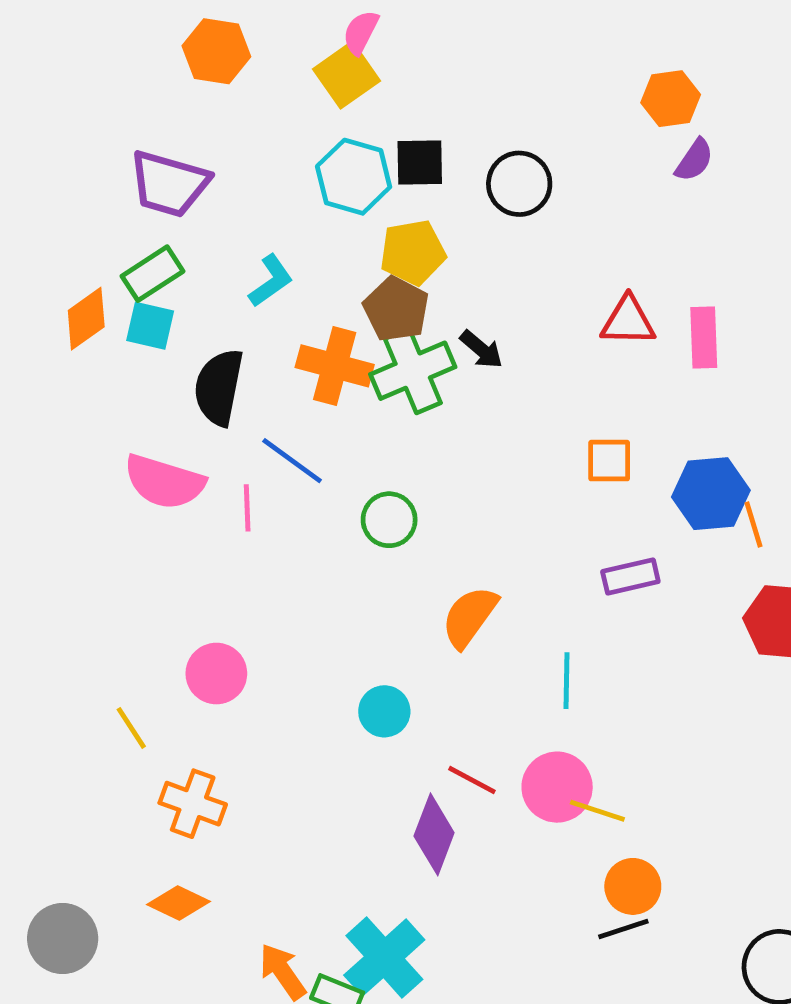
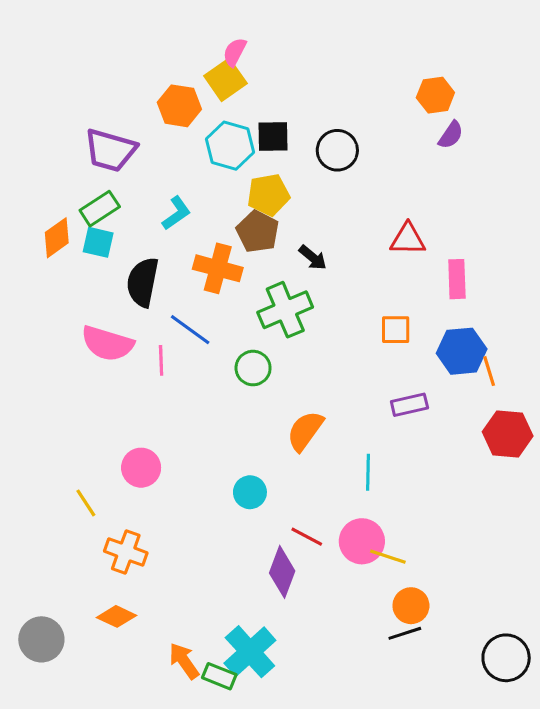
orange hexagon: (216, 51) -> (179, 106), moved
pink rectangle: (704, 338) -> (457, 279), moved
green cross: (413, 371) -> (285, 310), moved

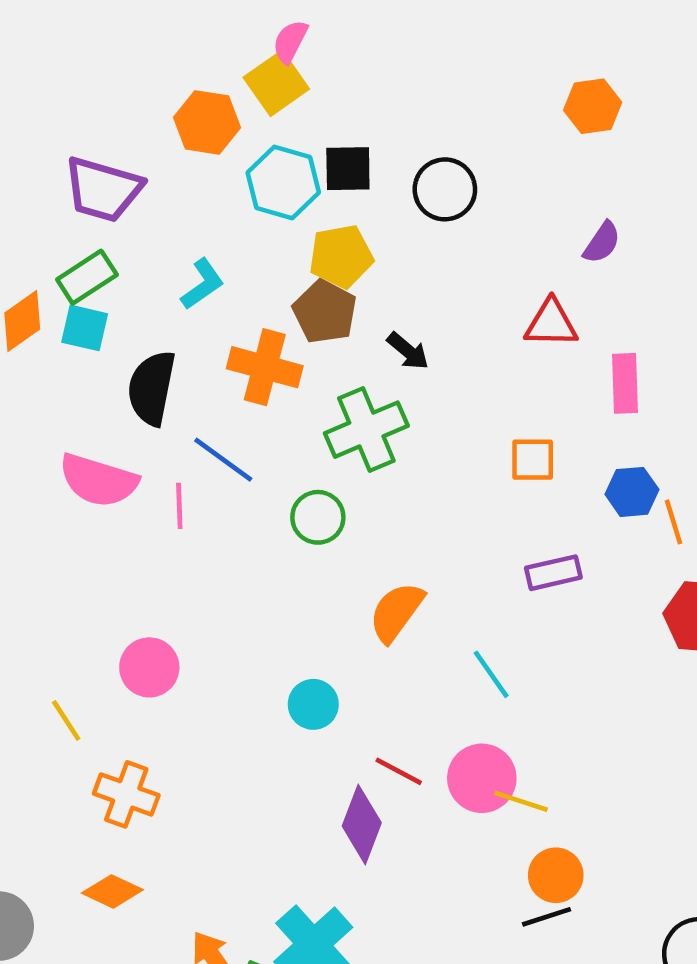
purple semicircle: (451, 135) -> (602, 243), moved
blue hexagon: (462, 351) -> (632, 492), size x0.7
cyan line: (368, 472) -> (491, 674), turned -36

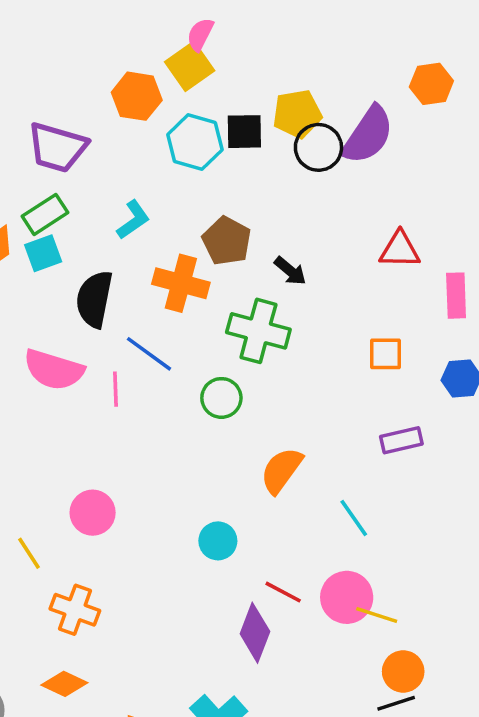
purple semicircle: (602, 243) -> (368, 135), moved, size x1.8
yellow pentagon: (341, 256) -> (297, 114), moved
cyan square: (85, 328) -> (43, 253), turned -33
green cross: (366, 430) -> (258, 331), turned 38

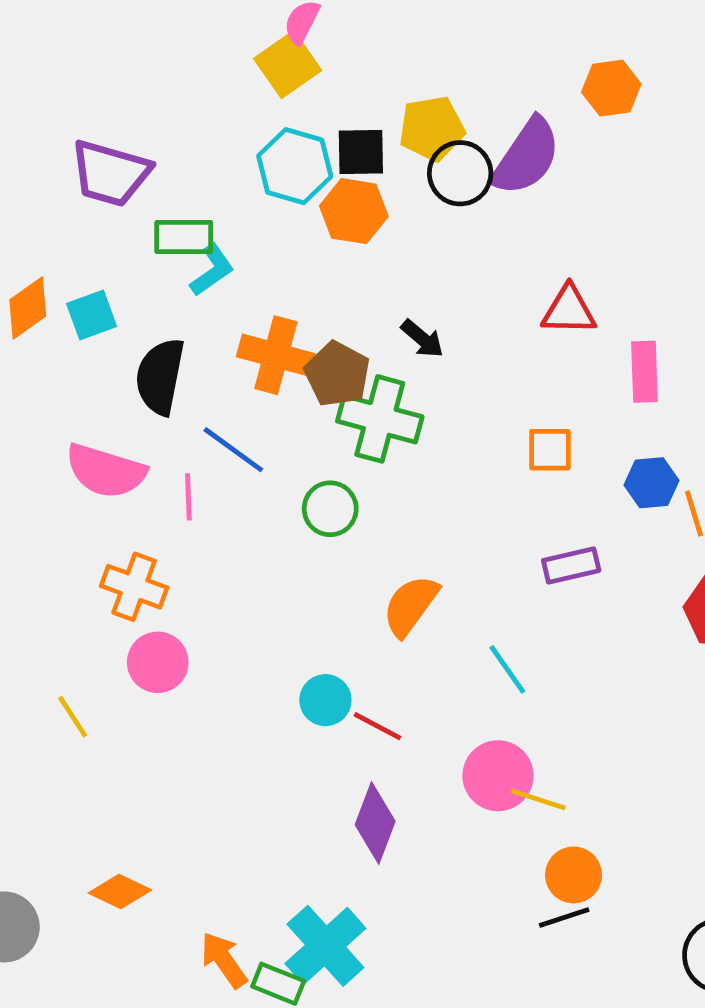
orange hexagon: (137, 96) -> (354, 211), moved
green rectangle: (45, 214) -> (184, 237), moved, turned 33
brown pentagon: (227, 241) -> (337, 374), moved
red line: (283, 592) -> (377, 726), moved
orange cross: (75, 610) -> (134, 587), moved

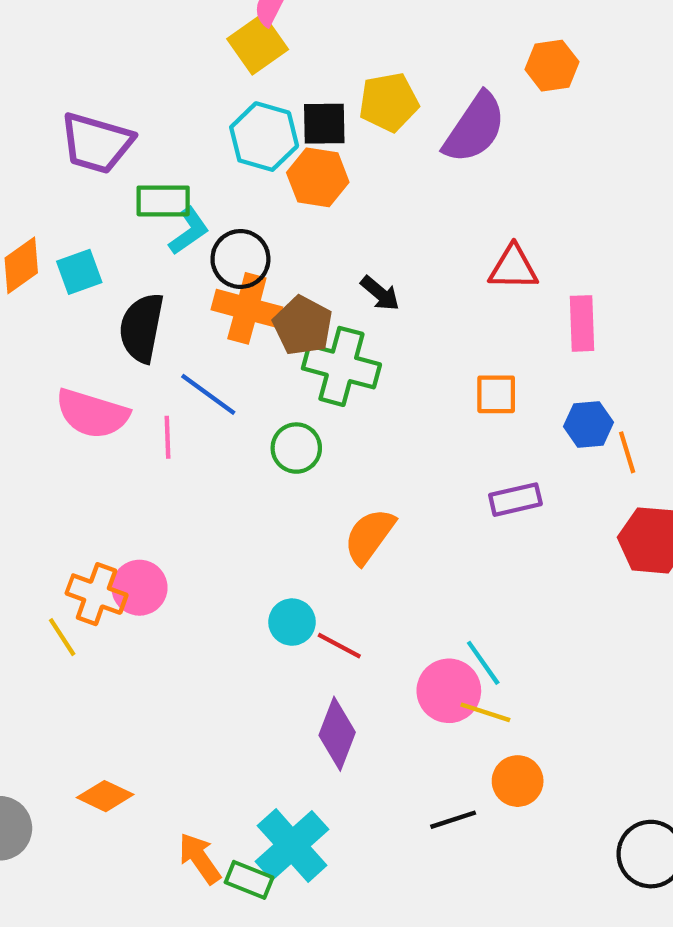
black circle: (460, 173) -> (240, 259), moved
orange cross: (134, 587) -> (97, 594), moved
cyan line: (507, 669) -> (483, 663), moved
black line: (564, 917) -> (453, 820), moved

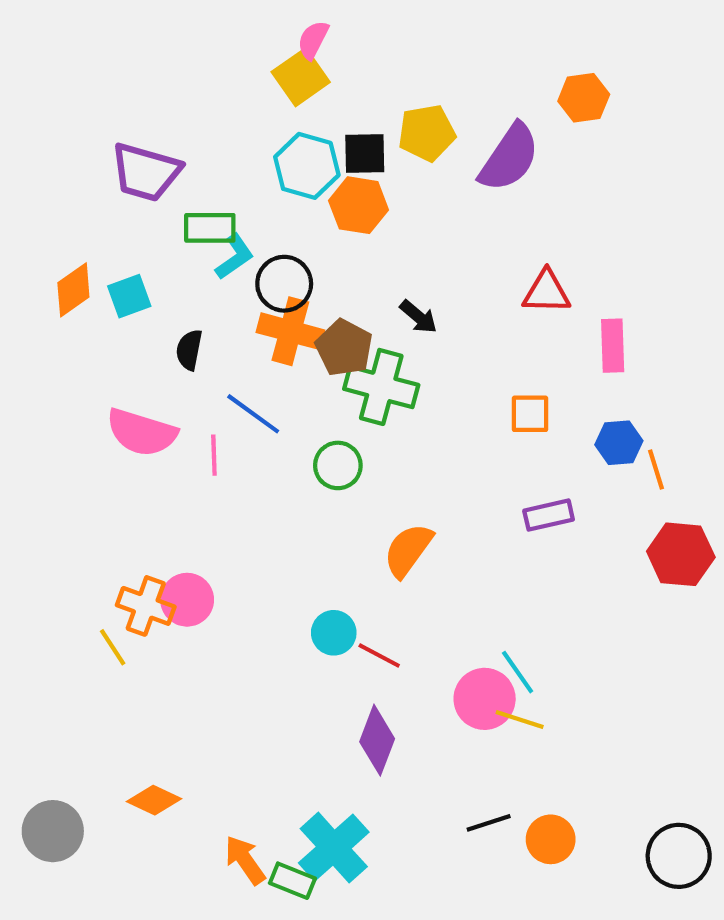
black semicircle: (142, 328) -> (189, 350), size x0.6
orange circle: (518, 781) -> (551, 839), moved

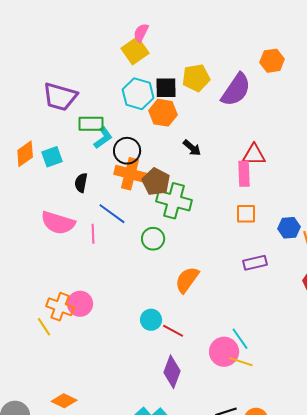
black arrow: (418, 317) -> (192, 148), moved
pink rectangle: (613, 346) -> (244, 174), moved

